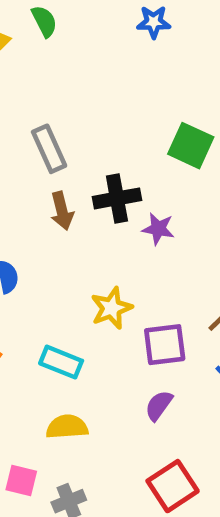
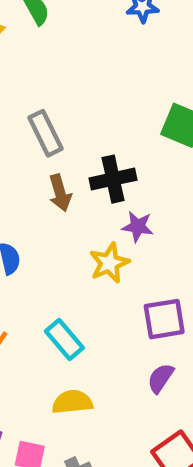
purple star: (158, 229) -> (138, 227), moved
yellow star: (111, 308) -> (109, 263), moved
cyan rectangle: (61, 362) -> (64, 339), turned 30

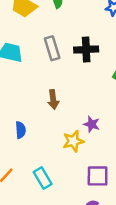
gray rectangle: (46, 133) -> (52, 48), moved
black cross: (113, 179) -> (86, 49), moved

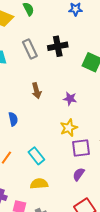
purple star: (92, 124) -> (70, 99), moved
yellow star: (73, 141) -> (69, 128), moved

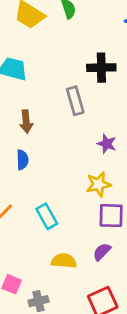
gray rectangle: (30, 49) -> (75, 101), moved
brown arrow: (36, 91) -> (26, 122), moved
yellow semicircle: (39, 184) -> (64, 261), moved

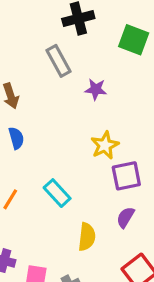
purple star: (107, 144) -> (96, 89), moved
yellow semicircle: (64, 261) -> (87, 237), turned 105

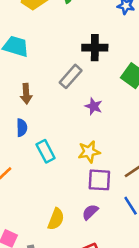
gray rectangle: (59, 61) -> (71, 76), turned 55
cyan rectangle: (57, 193) -> (46, 151), moved

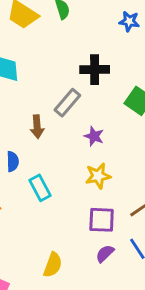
brown arrow: (26, 94) -> (37, 127), moved
yellow star: (89, 152) -> (98, 176), moved
purple semicircle: (90, 212) -> (105, 254), moved

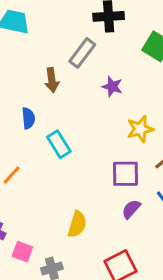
yellow star: (98, 176) -> (140, 129), moved

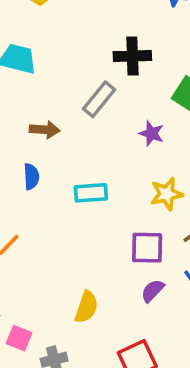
brown arrow: (52, 80) -> (45, 130), moved, turned -80
purple star: (112, 86) -> (152, 133), moved
cyan rectangle: (59, 144) -> (91, 193), moved, turned -64

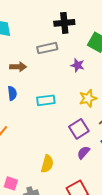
gray rectangle: (99, 99) -> (47, 48), turned 42
purple square: (147, 248) -> (79, 129), turned -30

